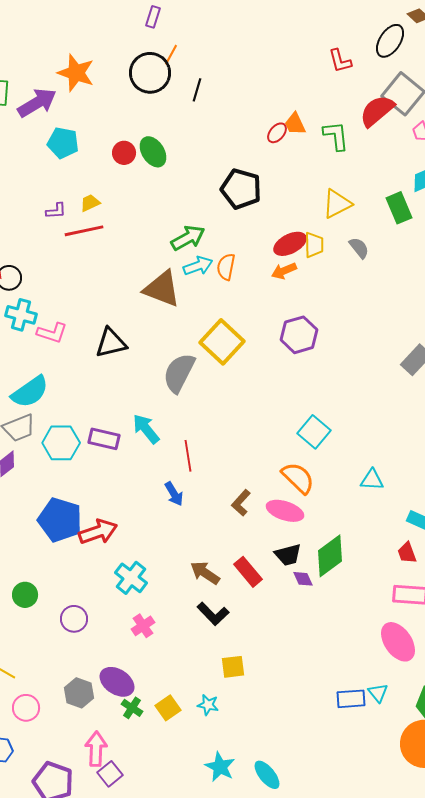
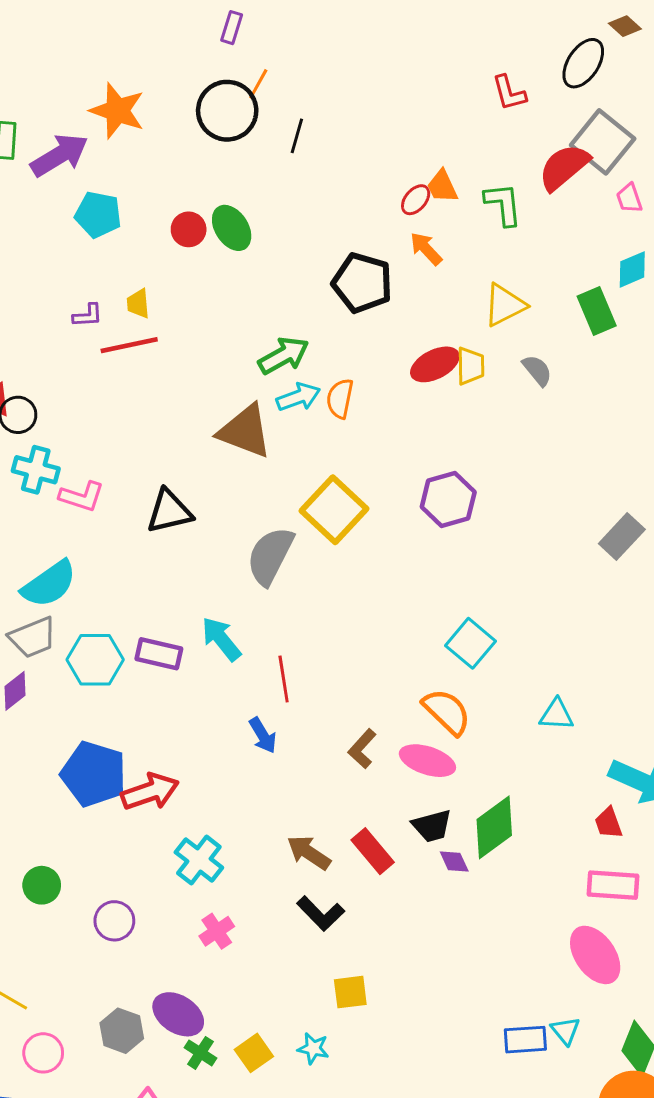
yellow trapezoid: (90, 203) -> (138, 304), turned -70
orange arrow: (284, 271) -> (426, 249), moved, turned 70

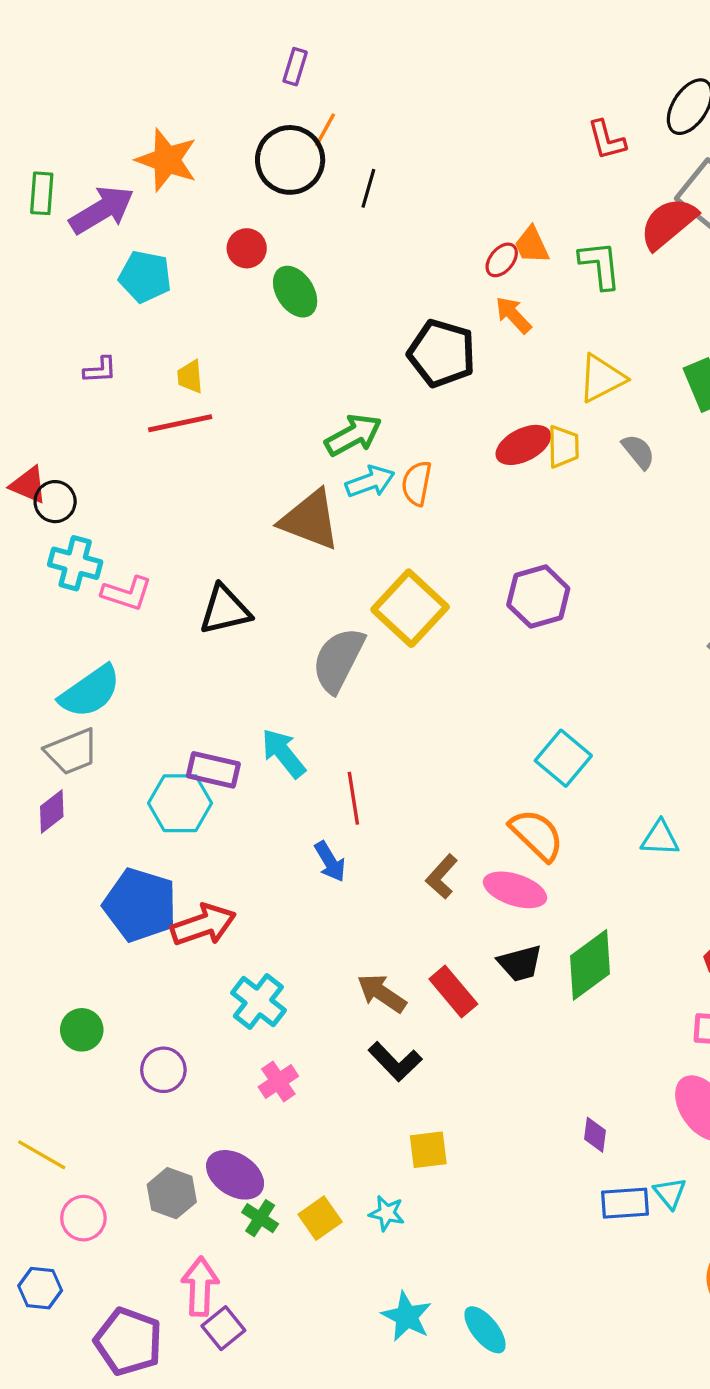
red circle: (189, 229) -> (247, 248), moved
purple L-shape: (88, 315) -> (100, 370), moved
cyan hexagon: (95, 660) -> (180, 803), moved
purple diamond: (454, 861) -> (595, 1135), moved, turned 32

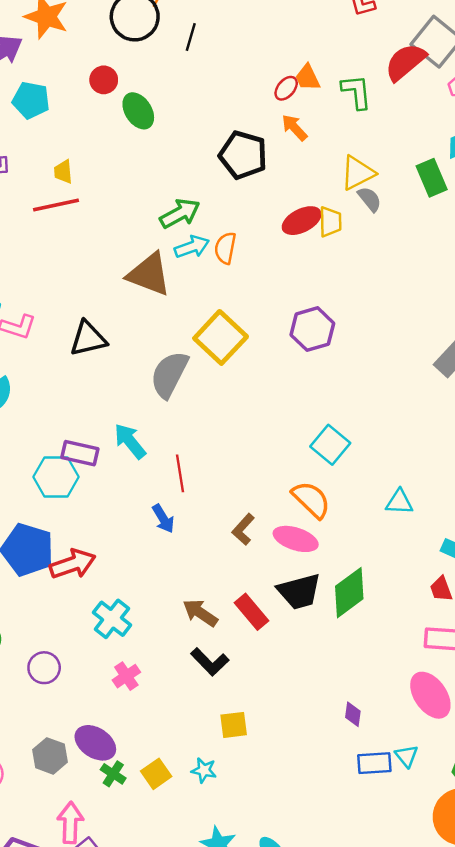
gray semicircle: (638, 452) -> (370, 199), moved
black trapezoid: (520, 963) -> (299, 591), size x1.4

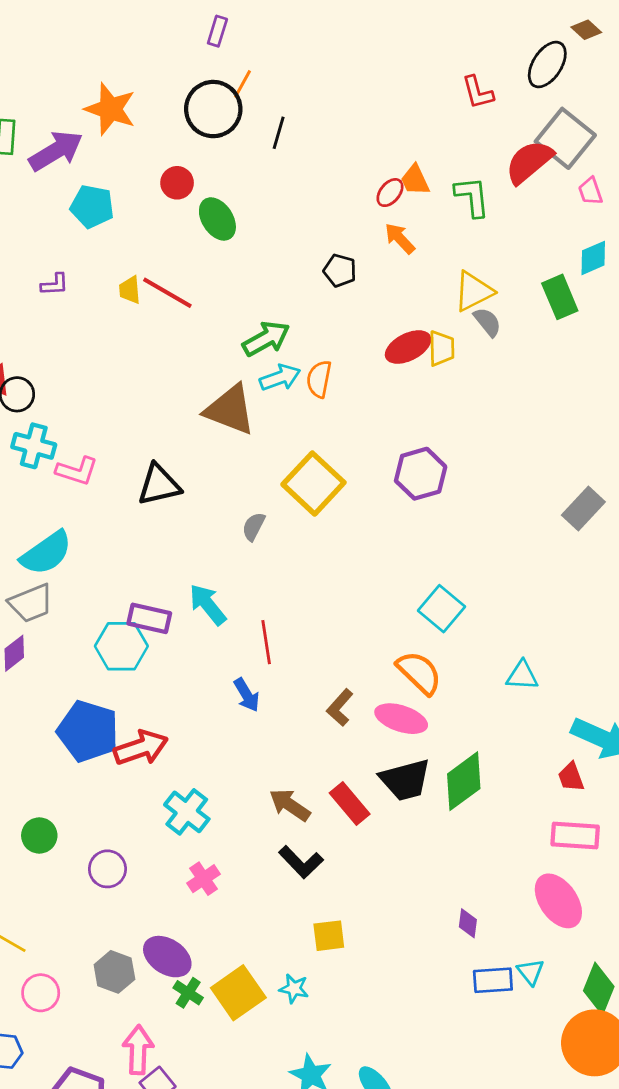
black pentagon: (243, 155) -> (340, 270), size x0.6
red line: (56, 205) -> (167, 293), moved, turned 42
gray semicircle: (169, 374) -> (254, 527), size x0.5
yellow square: (156, 774) -> (238, 993), size x1.5

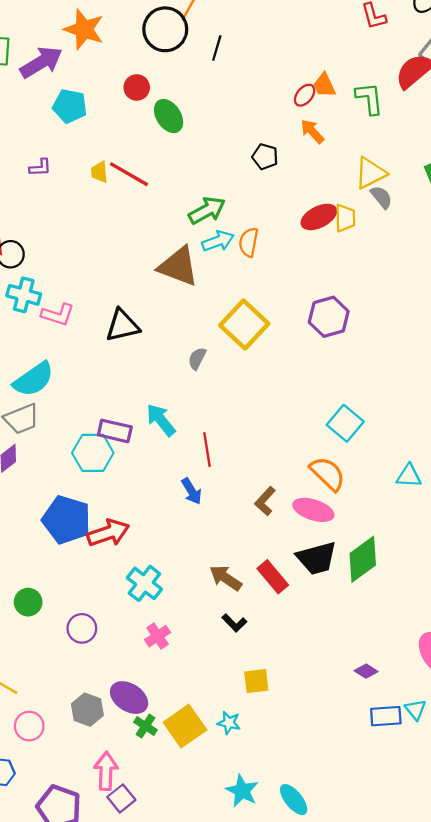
black L-shape: (301, 862) -> (234, 623), size x0.7
purple diamond: (468, 923) -> (366, 671), turned -65

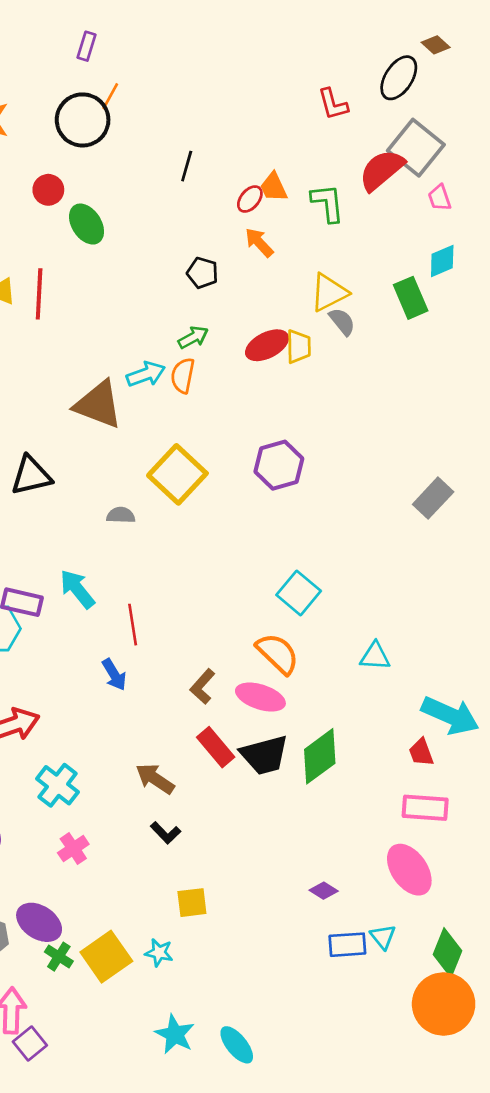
black line: (217, 48) -> (187, 166), moved
red line: (129, 174) -> (39, 294), turned 63
green arrow: (207, 210) -> (193, 337), moved, size x0.7
gray semicircle: (197, 358) -> (121, 515), turned 65
red rectangle: (273, 577) -> (216, 747), moved

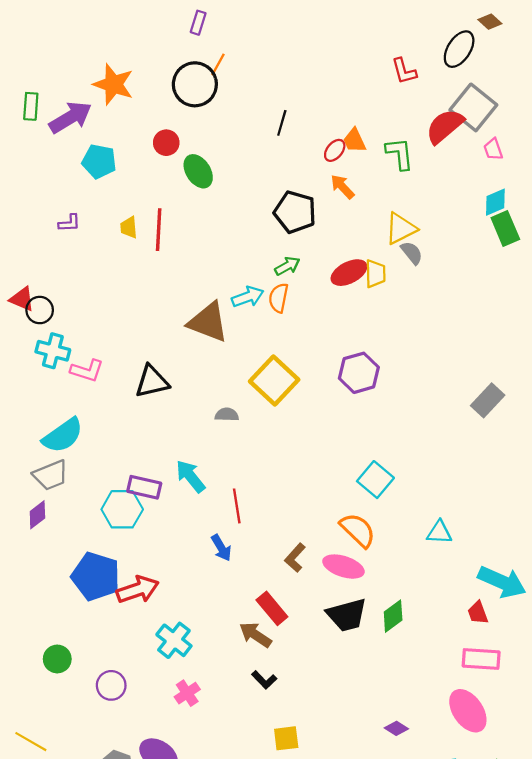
black pentagon: (202, 273) -> (295, 212), size x1.6
green rectangle: (411, 298) -> (505, 229), moved
red rectangle: (216, 747) -> (272, 608), moved
green diamond: (320, 756) -> (393, 616), size x0.7

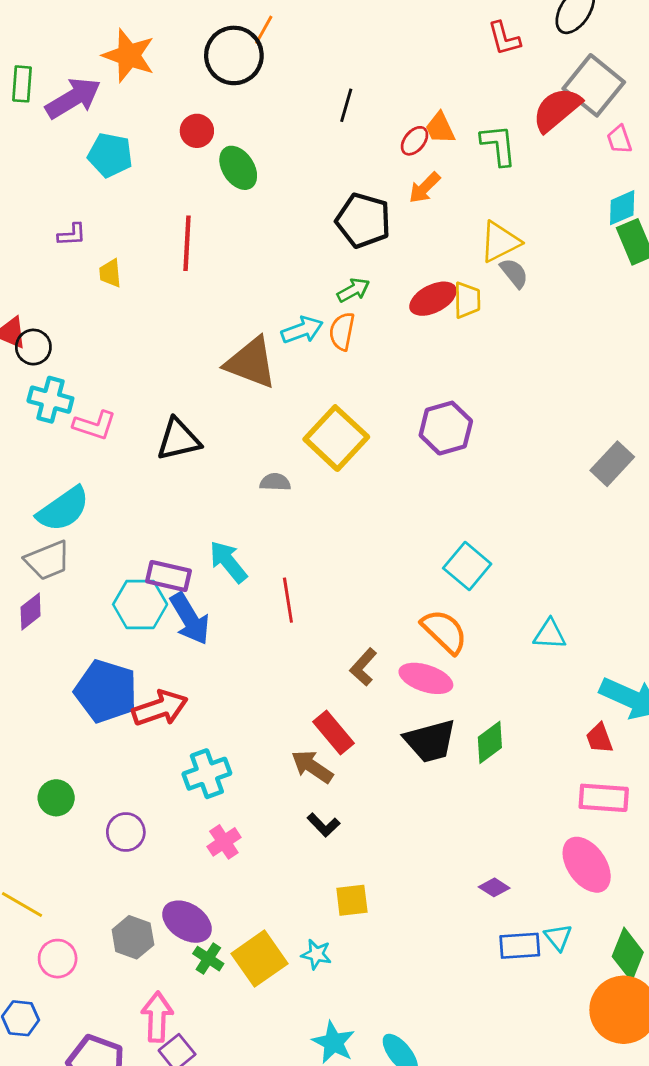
orange arrow: (342, 187) -> (424, 188), turned -92
yellow trapezoid: (129, 227) -> (110, 273), moved
blue arrow: (221, 548) -> (190, 619), moved, size x1.5
cyan cross: (174, 640) -> (207, 774), turned 32

